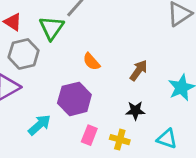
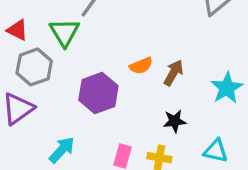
orange semicircle: (91, 62) -> (141, 66), moved, turned -66
purple hexagon: (74, 99) -> (98, 93), moved

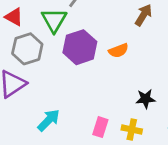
brown arrow: (174, 73) -> (143, 15), moved
purple hexagon: (98, 93) -> (80, 47), moved

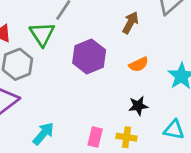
purple hexagon: (80, 47) -> (89, 57), moved
orange semicircle: (119, 51) -> (139, 64), moved

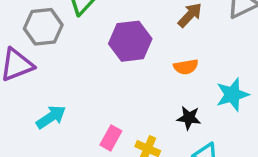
black star: (138, 106) -> (189, 118), moved

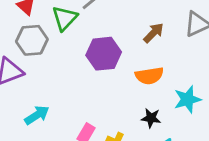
orange semicircle: (186, 67) -> (149, 76), size x1.4

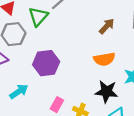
purple hexagon: (104, 54) -> (46, 63), moved
black star: (151, 118) -> (106, 92), size x1.5

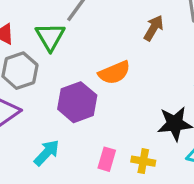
orange semicircle: (104, 59) -> (114, 73), moved

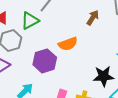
green triangle: (50, 37) -> (30, 21), turned 30

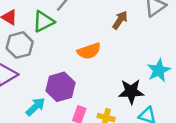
purple hexagon: (45, 61) -> (61, 87), moved

